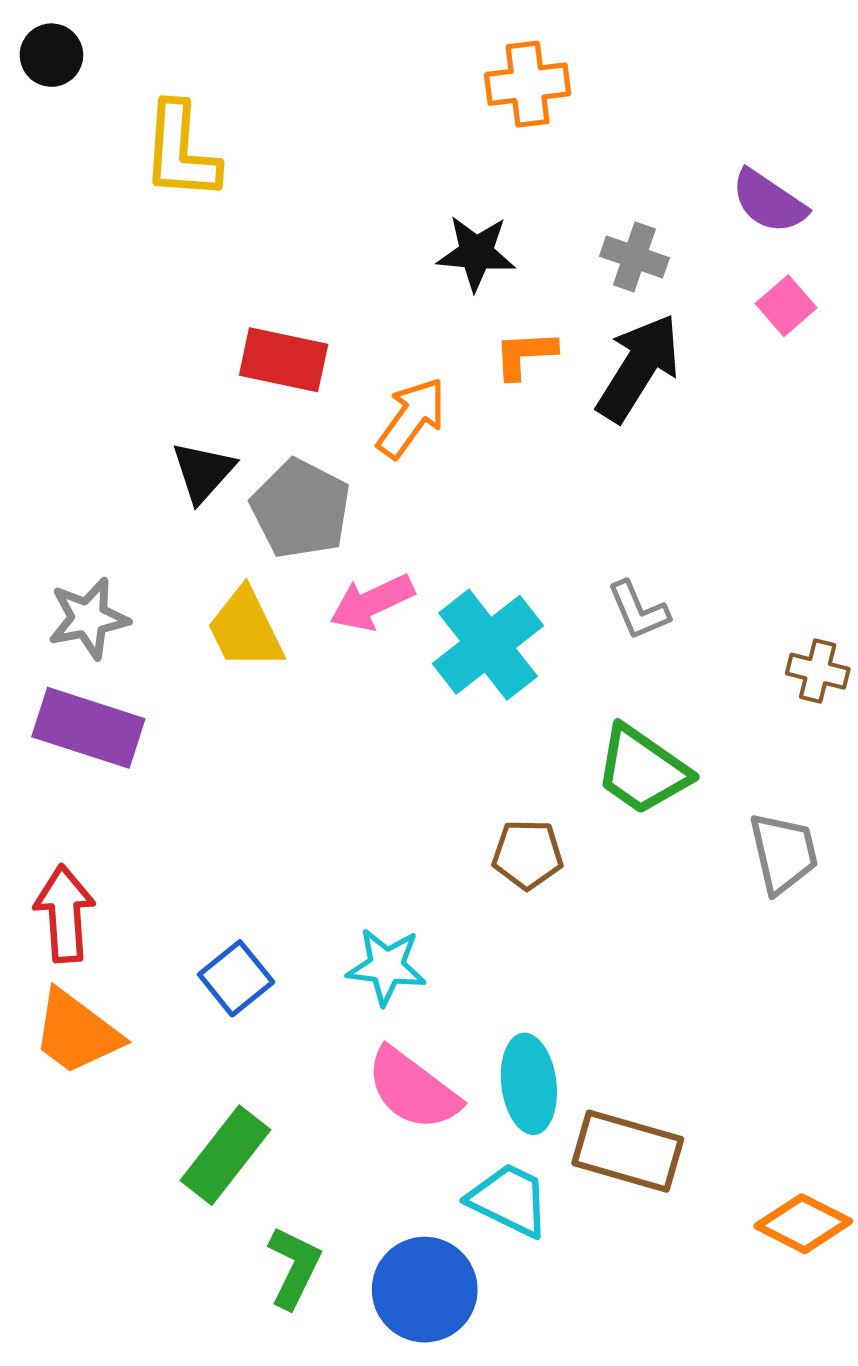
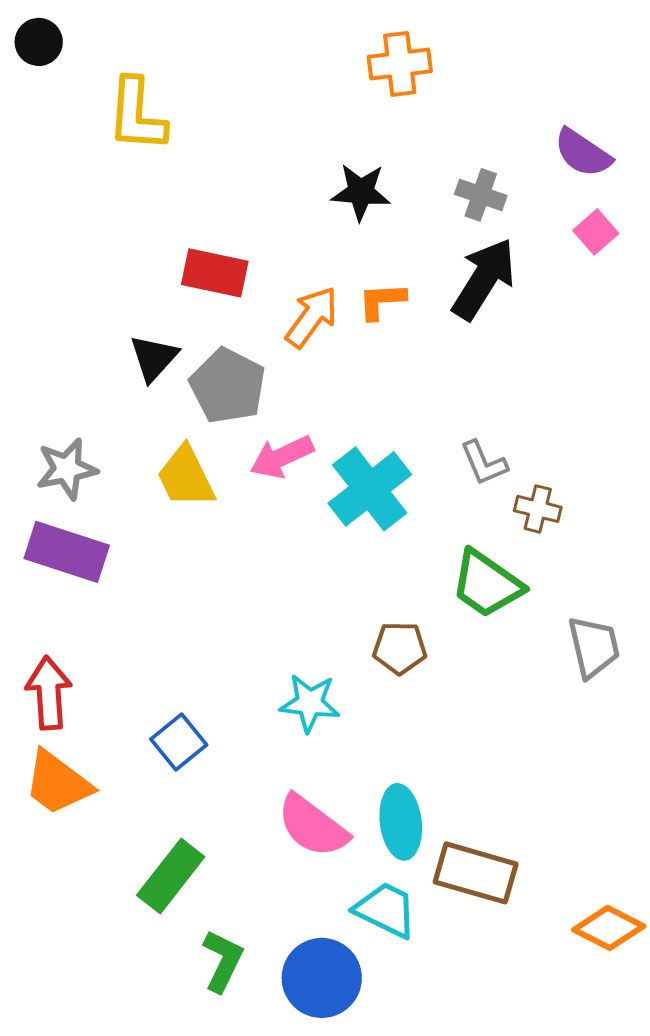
orange L-shape: (525, 355) -> (382, 301), moved
brown cross: (818, 671) -> (538, 509), moved
cyan star: (386, 966) -> (310, 703), moved

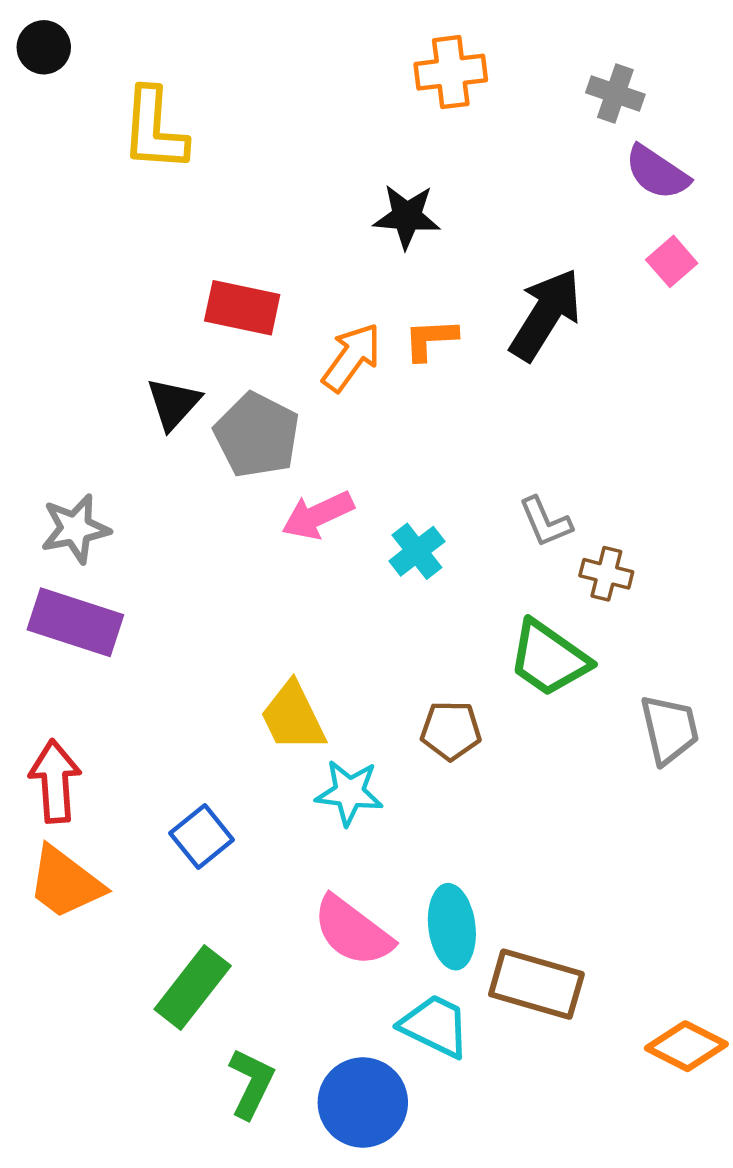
gray cross: (481, 195) -> (615, 94), moved
yellow trapezoid: (186, 477) -> (293, 717), moved
cyan cross: (370, 489) -> (417, 551), size x0.6

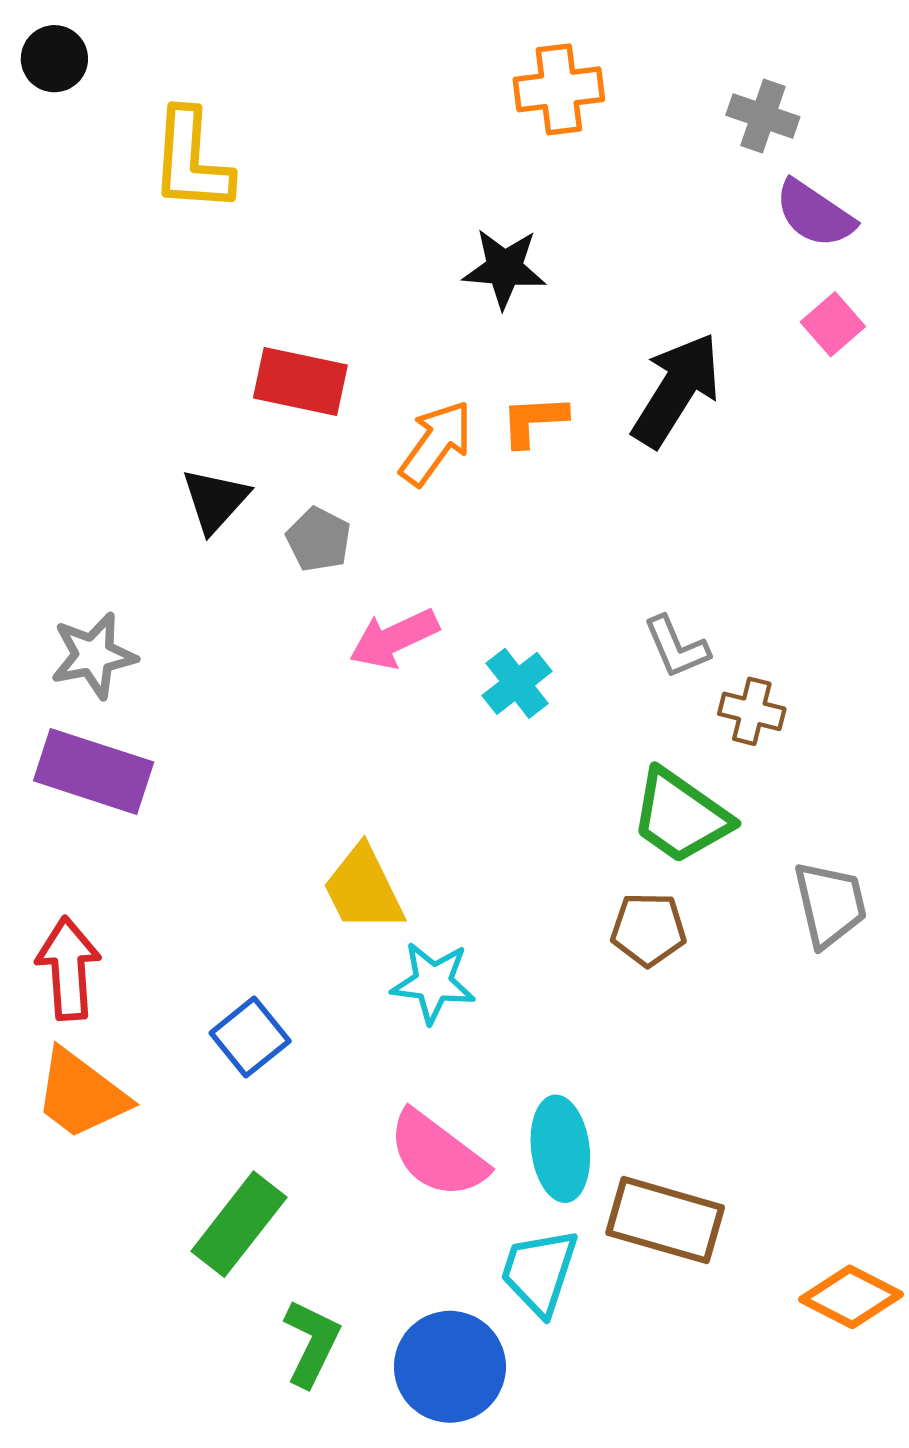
gray pentagon: (257, 435) -> (319, 539), size x0.6
brown pentagon: (451, 730) -> (648, 929), moved
cyan trapezoid: (435, 1026) -> (539, 1272), turned -98

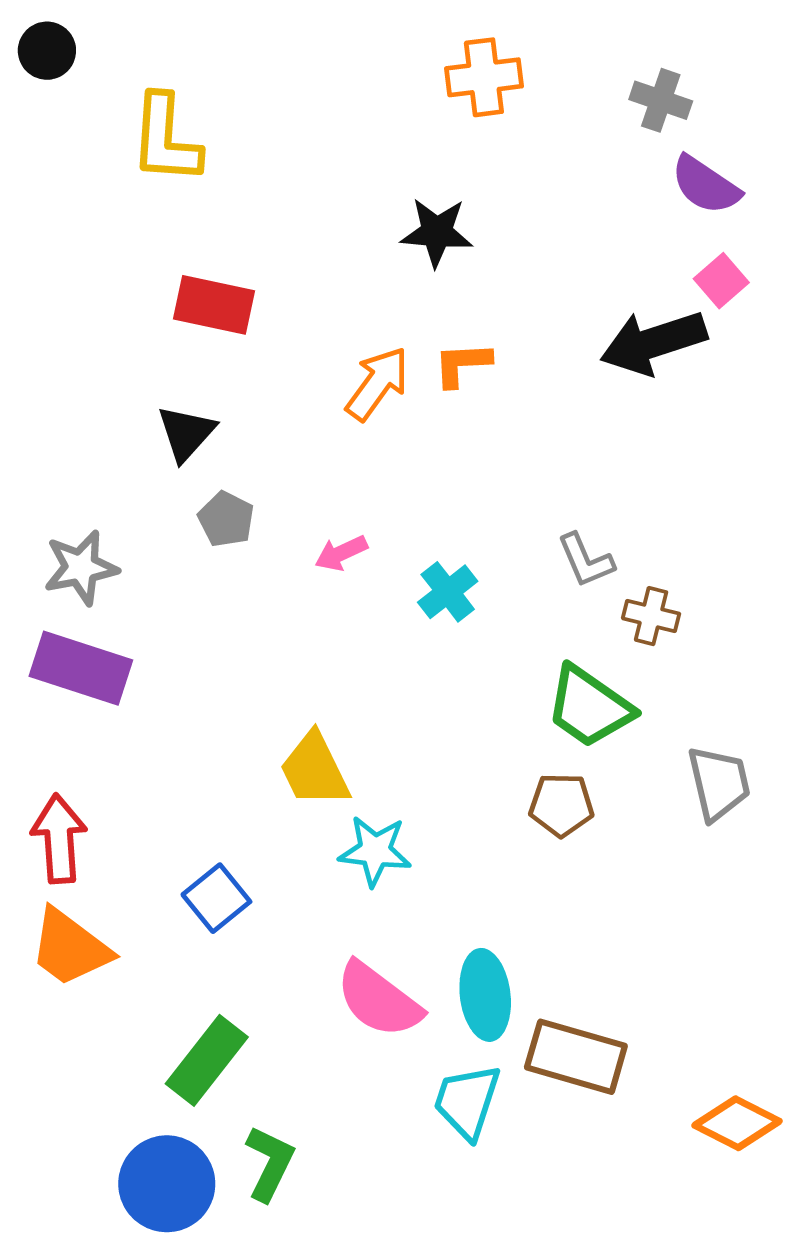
red rectangle: (300, 382) -> (214, 305), moved
black arrow: (676, 390) -> (653, 342), moved, turned -140
gray pentagon: (319, 539) -> (226, 519), moved
pink arrow: (394, 639) -> (341, 553), size x0.7
blue circle: (450, 1367) -> (167, 1184), moved

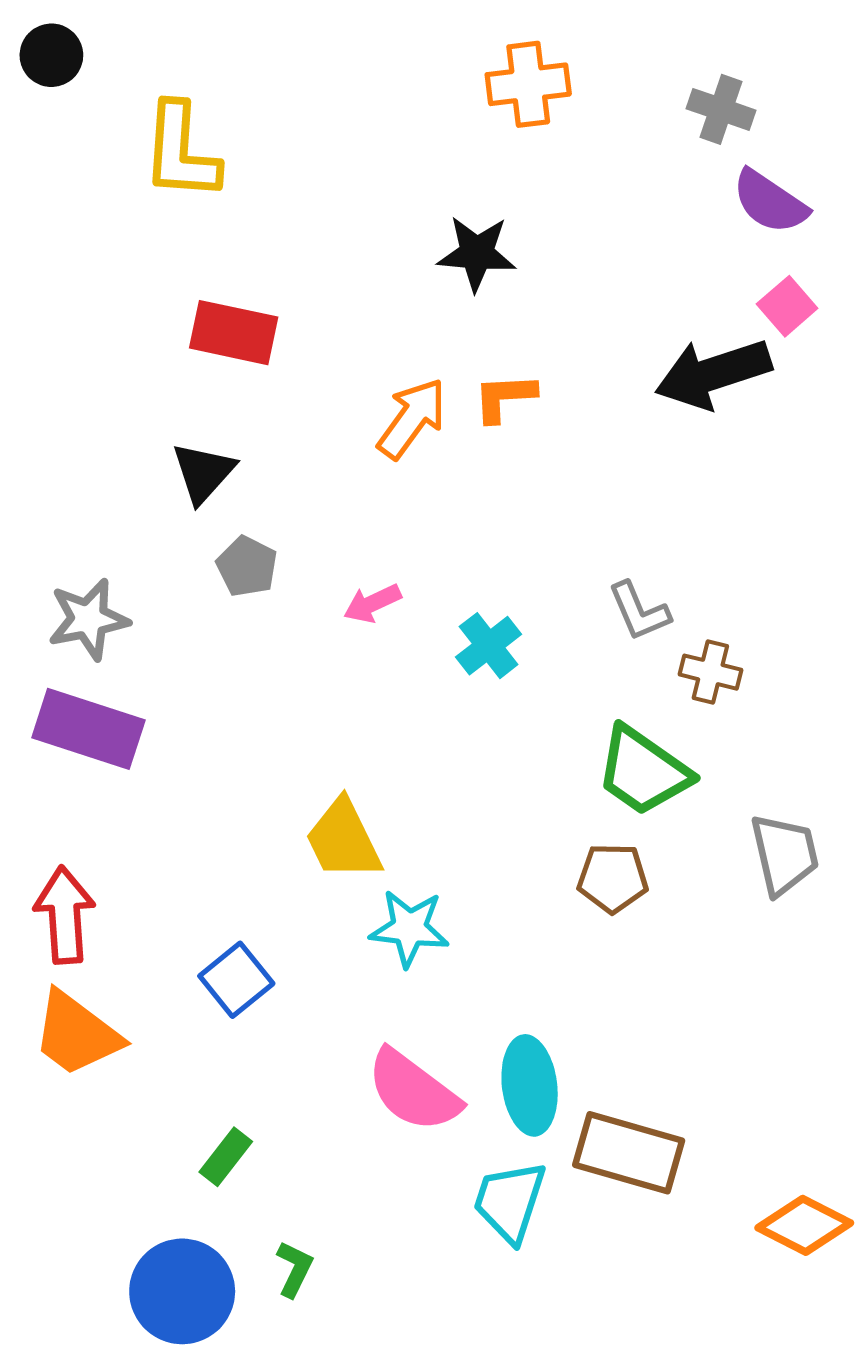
green rectangle: (207, 1060) -> (226, 1157), size x0.6
green L-shape: (270, 1163) -> (294, 1269), size x0.7

